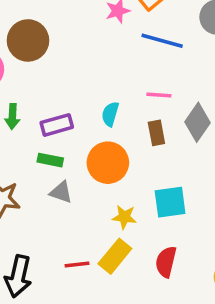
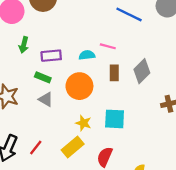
pink line: (159, 95) -> (108, 46), moved
cyan semicircle: (110, 114) -> (87, 55), turned 56
red line: (77, 265) -> (36, 148), moved, turned -56

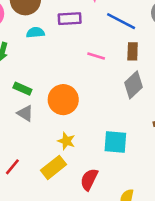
cyan semicircle: (87, 55) -> (35, 33), moved
purple rectangle: (51, 56) -> (70, 19), moved
brown rectangle: (114, 73) -> (133, 51), moved
cyan square: (115, 119) -> (115, 142), moved

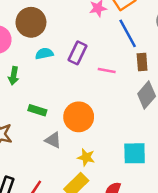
purple rectangle: (70, 19) -> (78, 53), moved, turned -55
blue line: (121, 21) -> (128, 33), turned 40
gray triangle: (25, 113) -> (53, 140), moved

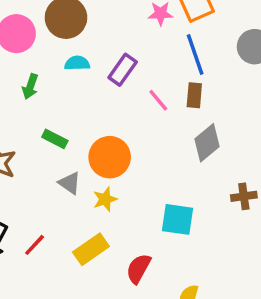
brown rectangle: (142, 62) -> (194, 95), moved
pink line: (107, 70) -> (158, 100), turned 30
yellow star: (86, 157) -> (105, 199), moved, turned 30

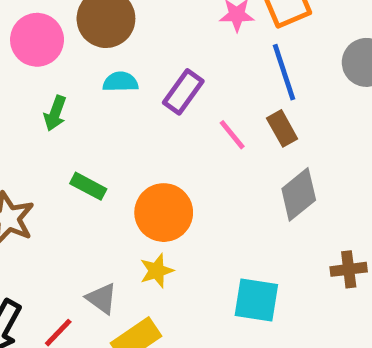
brown rectangle: (194, 95) -> (282, 128), turned -35
gray triangle: (70, 183) -> (102, 298), moved

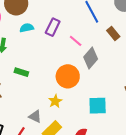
brown rectangle: (282, 128) -> (113, 34), moved
gray diamond: (299, 194) -> (91, 58), moved
orange circle: (164, 213) -> (68, 76), moved

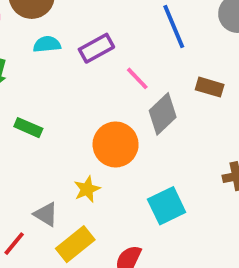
purple rectangle: (53, 27) -> (96, 48), turned 30
brown rectangle: (113, 34) -> (210, 87), moved, turned -40
cyan square: (98, 106) -> (167, 206), turned -30

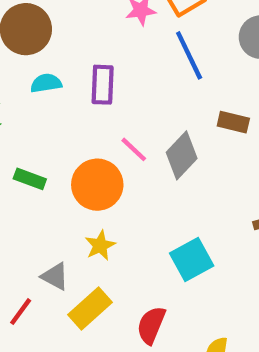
purple rectangle: (96, 48) -> (103, 85), turned -56
pink line: (137, 78) -> (134, 149), moved
orange circle: (116, 144) -> (97, 185), moved

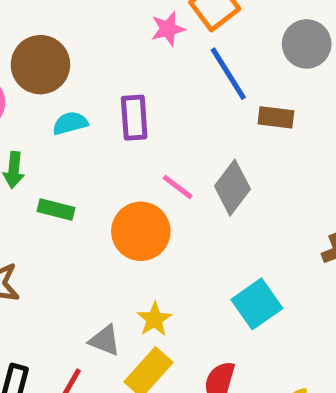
brown rectangle: (233, 122) -> (276, 117), moved
green rectangle: (30, 179) -> (56, 210), moved
yellow star: (100, 245) -> (154, 319), moved

